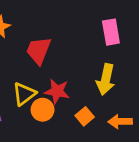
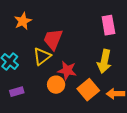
yellow triangle: (24, 94) -> (42, 56), moved
orange square: (85, 116) -> (88, 90), size x1.5

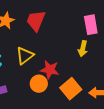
red trapezoid: (53, 39) -> (36, 21), moved
yellow arrow: (104, 61) -> (83, 49), moved, size x0.7

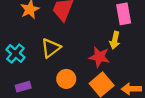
red star: (50, 70) -> (99, 57), moved

